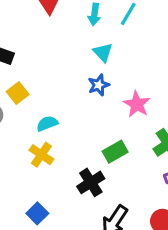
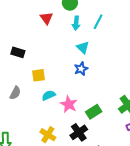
yellow square: (18, 93) -> (38, 75), moved, turned 32
pink star: (137, 104) -> (69, 104), moved
yellow cross: (41, 155) -> (48, 135), moved

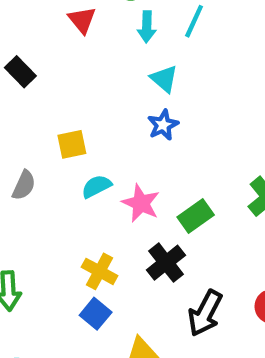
black rectangle: (18, 52) -> (20, 72), moved, turned 32

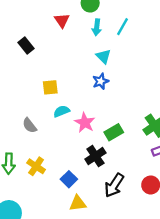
gray semicircle: (24, 185) -> (30, 125), moved, turned 112
yellow cross: (100, 271) -> (36, 166), moved
blue square: (96, 314) -> (69, 179), moved

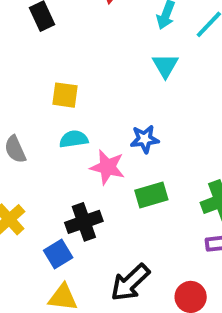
blue star: (101, 81) -> (145, 139), moved
pink star: (85, 123) -> (107, 167), turned -30
black cross: (95, 156) -> (84, 222), moved

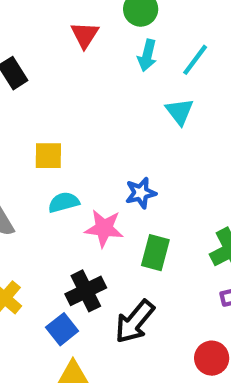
cyan triangle: (165, 66) -> (180, 112), moved
green rectangle: (151, 195) -> (155, 253), turned -52
black arrow: (130, 283) -> (135, 322), moved

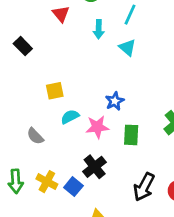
cyan arrow: (147, 55) -> (99, 29), moved
black arrow: (135, 322) -> (144, 187), moved
blue square: (62, 329) -> (73, 187), moved

